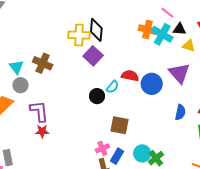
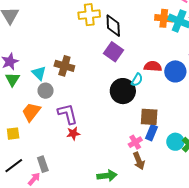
yellow cross: (79, 35) -> (89, 15), moved
black circle: (97, 96) -> (123, 91), size x1.6
blue rectangle: (117, 156) -> (151, 133), moved

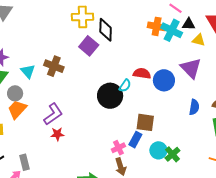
purple square: (113, 52) -> (89, 46), moved
gray circle: (46, 91) -> (15, 93), moved
purple L-shape: (68, 114) -> (53, 114), turned 65
brown square: (149, 117) -> (145, 122), moved

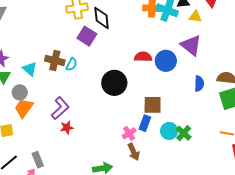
cyan semicircle: (125, 86) -> (71, 64), moved

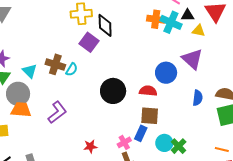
red semicircle: (143, 57) -> (148, 91), moved
gray circle: (20, 92) -> (18, 94), size x1.5
orange trapezoid: (24, 108) -> (21, 110), turned 55
red star: (67, 128) -> (90, 146), moved

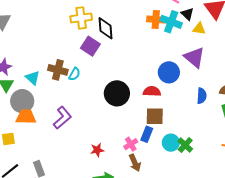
black triangle: (188, 15) -> (187, 14), turned 48

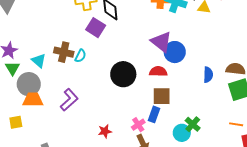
purple triangle: (194, 57) -> (161, 42), moved
cyan circle: (171, 143) -> (182, 133), moved

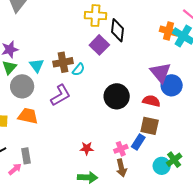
brown cross: (64, 52) -> (63, 62), turned -36
orange trapezoid: (33, 100) -> (28, 116), moved
purple L-shape: (69, 100) -> (61, 95), moved

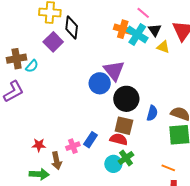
blue circle: (172, 85) -> (100, 83), moved
black circle: (117, 96) -> (126, 99), moved
red semicircle: (151, 101) -> (119, 139), moved
brown square: (150, 126) -> (124, 126), moved
brown arrow: (121, 168) -> (56, 161), moved

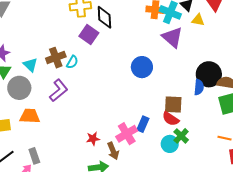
purple triangle: (114, 71) -> (172, 37), moved
black circle: (126, 99) -> (209, 74), moved
red semicircle: (119, 139) -> (171, 119), turned -150
pink cross: (73, 146) -> (127, 134), size x1.5

